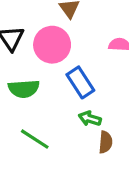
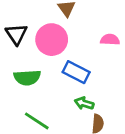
blue rectangle: (80, 82) -> (76, 72), turned -30

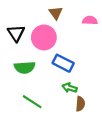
pink semicircle: (110, 40) -> (90, 20), moved

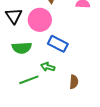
green arrow: (70, 88) -> (48, 67), moved
green line: (32, 102) -> (29, 80), turned -54

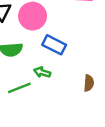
brown semicircle: (74, 82) -> (89, 83), moved

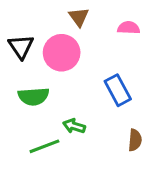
blue rectangle: (54, 45) -> (118, 90), moved, turned 35

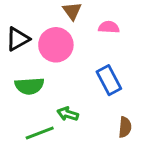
pink semicircle: (129, 28) -> (109, 27), moved
black triangle: (21, 46) -> (18, 39), turned 35

